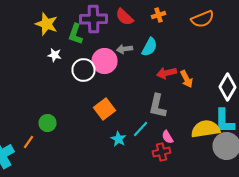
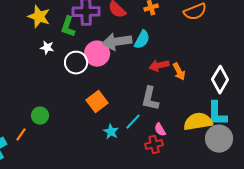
gray arrow: (124, 49) -> (117, 42), size x1.8

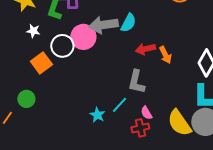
orange square: (97, 102) -> (41, 63), moved
yellow semicircle: (198, 122) -> (179, 123), moved, turned -116

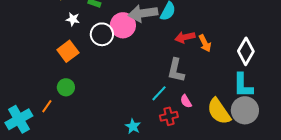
orange square: (41, 63) -> (68, 51), moved
cyan star: (97, 115) -> (133, 126), moved
red cross: (140, 128) -> (169, 116), moved

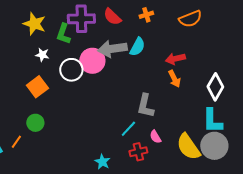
red arrow: (185, 37) -> (175, 59), moved

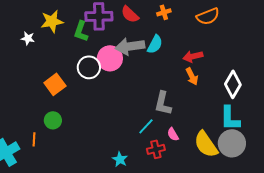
yellow star: (34, 24) -> (52, 21), turned -30
white star: (42, 55) -> (28, 38), moved
orange line: (16, 142) -> (34, 139), turned -32

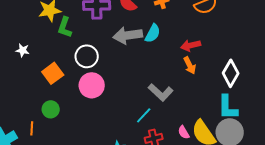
green L-shape: (81, 31) -> (65, 27), moved
white star: (28, 38) -> (23, 50), moved
pink circle: (110, 58) -> (92, 85), moved
gray L-shape: (163, 103) -> (161, 92), turned -60
pink semicircle: (173, 134) -> (184, 132), moved

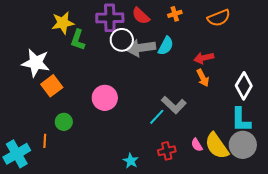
white star: (23, 50) -> (36, 63), size x2.0
white circle: (87, 56) -> (122, 40), moved
orange square: (53, 73) -> (52, 86), moved
cyan line: (144, 115) -> (157, 117), moved

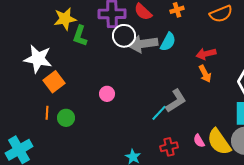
pink circle: (105, 98) -> (107, 94), size x0.6
gray L-shape: (174, 105) -> (176, 101), turned -75
orange line: (45, 141) -> (47, 113), moved

